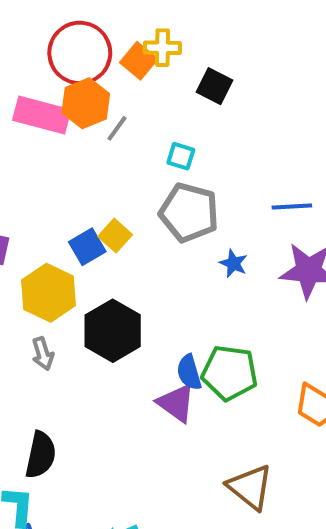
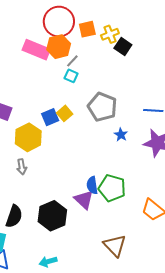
yellow cross: (162, 48) -> (110, 34), moved, turned -30
orange square: (139, 61) -> (87, 29), turned 30
cyan square: (181, 156) -> (71, 76), moved
black hexagon: (113, 331) -> (52, 216), moved

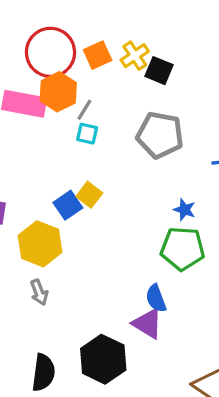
gray pentagon: (102, 107) -> (160, 135), moved
green pentagon: (112, 188) -> (183, 249), moved

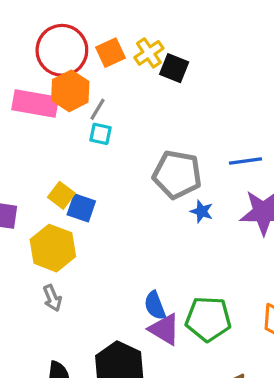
gray pentagon: (160, 135) -> (177, 174), moved
yellow square: (89, 195) -> (61, 195), moved
blue square: (68, 205) -> (81, 208), turned -36
green pentagon: (183, 249) -> (208, 319), moved
blue semicircle: (156, 298) -> (155, 305), moved

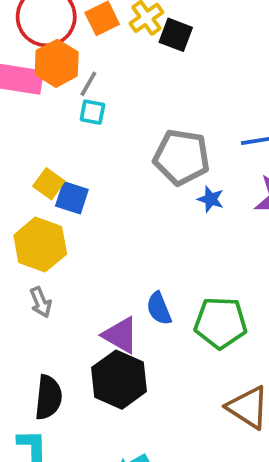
purple triangle: (164, 329) -> (120, 335), moved

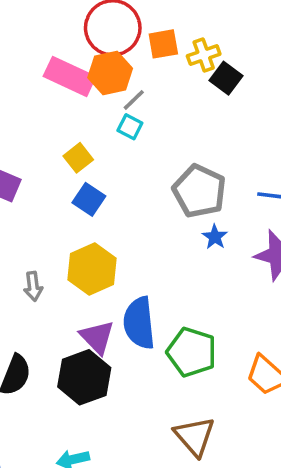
yellow square: (49, 184) -> (78, 158), moved
yellow hexagon: (40, 245) -> (92, 269), moved
blue semicircle: (159, 308) -> (139, 323), size x1.6

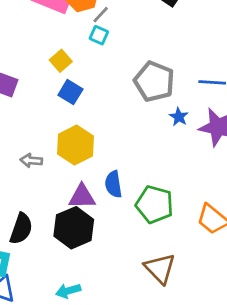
blue star: (215, 237) -> (179, 117), moved
gray arrow: (33, 286) -> (31, 160), turned 105
blue semicircle: (139, 323) -> (113, 184), size x0.7
purple triangle: (97, 337) -> (82, 197), turned -44

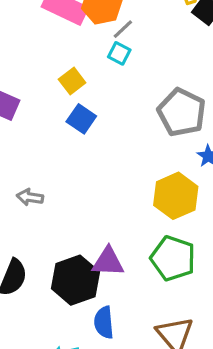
yellow hexagon: (75, 145) -> (176, 196), moved
blue semicircle: (113, 184) -> (104, 322), moved
purple triangle: (82, 197) -> (108, 262), moved

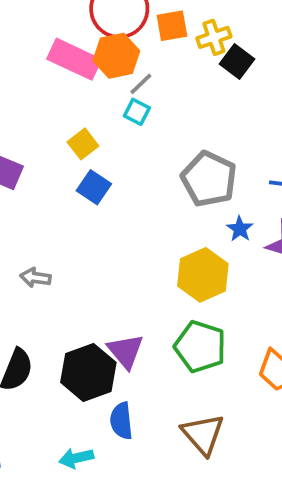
purple triangle: (108, 262) -> (126, 351), turned 48

